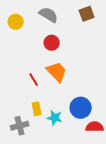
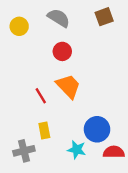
cyan star: (55, 118) -> (77, 150), moved

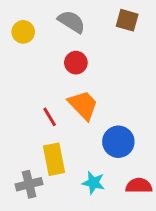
brown square: (104, 17) -> (127, 20), turned 36
blue circle: (97, 129) -> (118, 142), moved
yellow rectangle: (44, 130) -> (54, 159), size x1.5

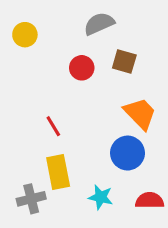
brown square: (127, 20) -> (124, 61), moved
gray semicircle: (71, 22) -> (99, 24), moved, turned -56
orange trapezoid: (83, 105) -> (140, 114), moved

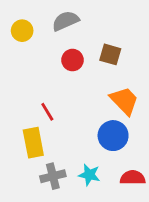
gray semicircle: (99, 24) -> (65, 21), moved
yellow rectangle: (58, 172) -> (33, 143), moved
gray cross: (31, 199) -> (53, 176), moved

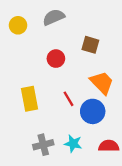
red circle: (72, 60) -> (56, 59), moved
red line: (47, 112) -> (69, 99), moved
yellow rectangle: (33, 143) -> (29, 99), moved

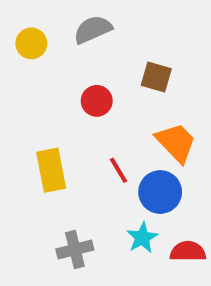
cyan star: (73, 144) -> (142, 238), moved, turned 30

